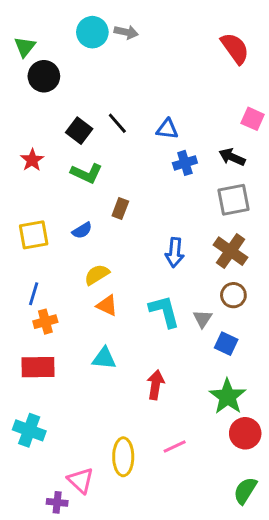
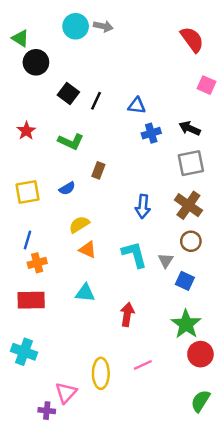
green triangle: (25, 47) -> (20, 38), turned -36
pink square: (253, 119) -> (206, 85), moved
black line: (117, 123) -> (96, 101), turned 66
black square: (79, 131) -> (68, 94), moved
pink triangle: (81, 480) -> (66, 393), turned 30

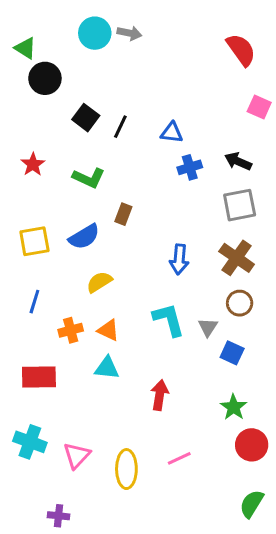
blue semicircle: (67, 188) -> (84, 237), size x1.5
orange triangle: (88, 250) -> (108, 330), moved
orange cross: (37, 263) -> (71, 330), moved
green star: (186, 324) -> (234, 407), size x0.7
pink triangle: (66, 393) -> (77, 455), moved

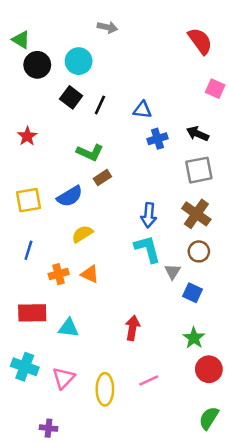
cyan circle: (95, 33) -> (79, 61), moved
green L-shape: (89, 178) -> (90, 153), moved
brown rectangle: (123, 214) -> (102, 178), turned 36
cyan L-shape: (169, 320) -> (147, 249), moved
cyan triangle: (107, 368) -> (69, 328), moved

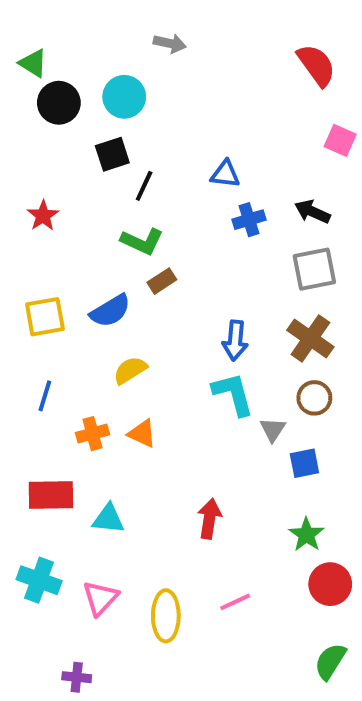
black square: (71, 97) -> (112, 154), turned 35
black line: (100, 105) -> (144, 186), moved
blue square: (193, 293) -> (304, 463), turned -36

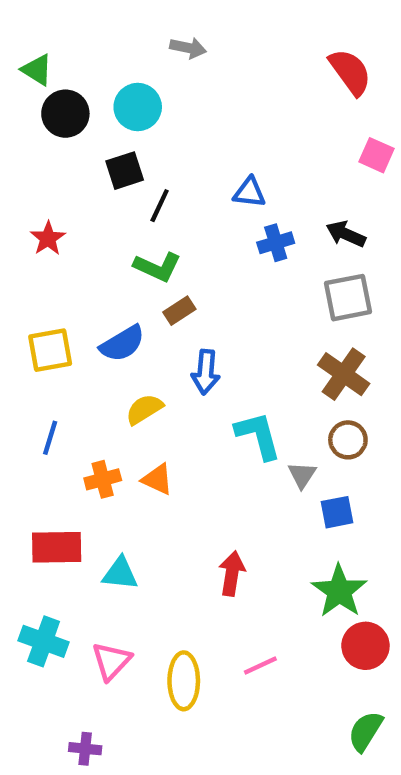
blue arrow: (235, 340) -> (206, 372), moved
green star: (306, 535) -> (339, 591), size x1.4

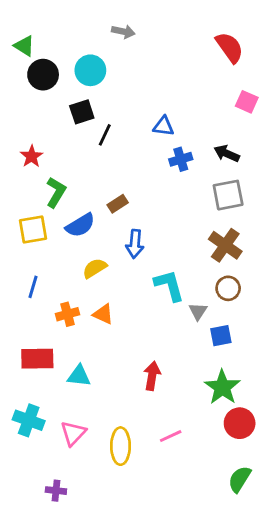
green L-shape: (157, 267) -> (56, 192), moved, turned -84

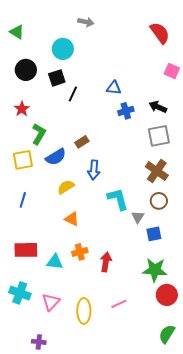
black circle: (43, 75) -> (26, 70), moved
orange cross: (67, 314) -> (80, 252), moved
green star: (222, 387) -> (155, 270), turned -30

